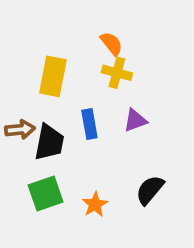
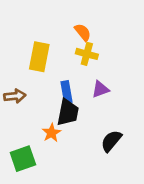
black trapezoid: (49, 142) -> (68, 112), moved
green square: (46, 194) -> (23, 159), moved
orange star: (95, 204) -> (51, 133), moved

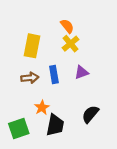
yellow cross: (87, 54) -> (70, 44), turned 35
brown arrow: (15, 96) -> (30, 78), moved
black trapezoid: (68, 112) -> (55, 125), moved

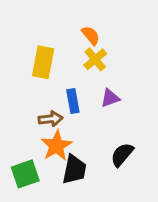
brown arrow: (30, 78) -> (51, 119), moved
orange star: (42, 108) -> (56, 146), size x1.5

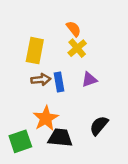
brown arrow: (51, 119) -> (41, 80), moved
black trapezoid: (74, 169) -> (60, 138), turned -95

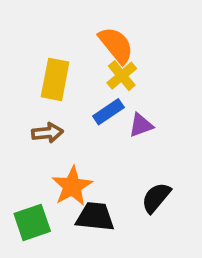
orange semicircle: (74, 29) -> (116, 45), size x1.5
brown arrow: (41, 80) -> (47, 133), moved
blue rectangle: (59, 82) -> (108, 112), moved, turned 66

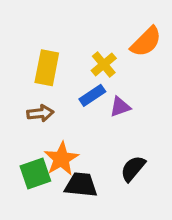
orange semicircle: (116, 45) -> (146, 42), moved, turned 84
green square: (32, 222) -> (35, 173), moved

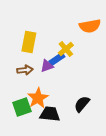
orange semicircle: (146, 42) -> (90, 26), turned 35
yellow cross: (104, 64) -> (66, 49), moved
purple triangle: (120, 107) -> (47, 66), moved

